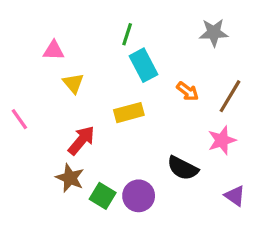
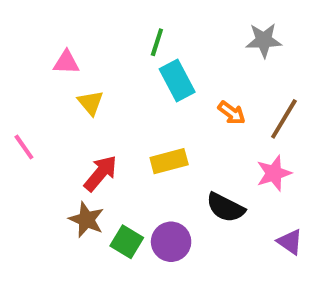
yellow rectangle: (129, 113) -> (169, 161), moved

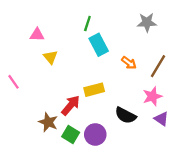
red arrow: (101, 173) -> (71, 105), moved
purple triangle: (290, 242) -> (161, 119), moved

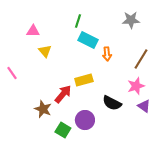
cyan rectangle: (99, 45) -> (88, 40), turned -36
orange arrow: (129, 63) -> (107, 54), moved, turned 48
green square: (71, 134) -> (63, 130), moved

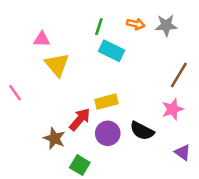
yellow triangle: (45, 51) -> (57, 65), size x1.5
orange arrow: (107, 54) -> (136, 24), moved, turned -72
purple triangle: (144, 106) -> (183, 152), moved
purple circle: (85, 120) -> (108, 133), moved

